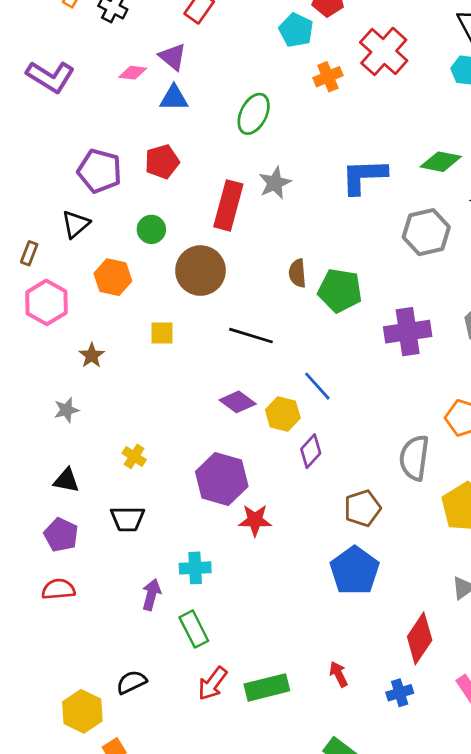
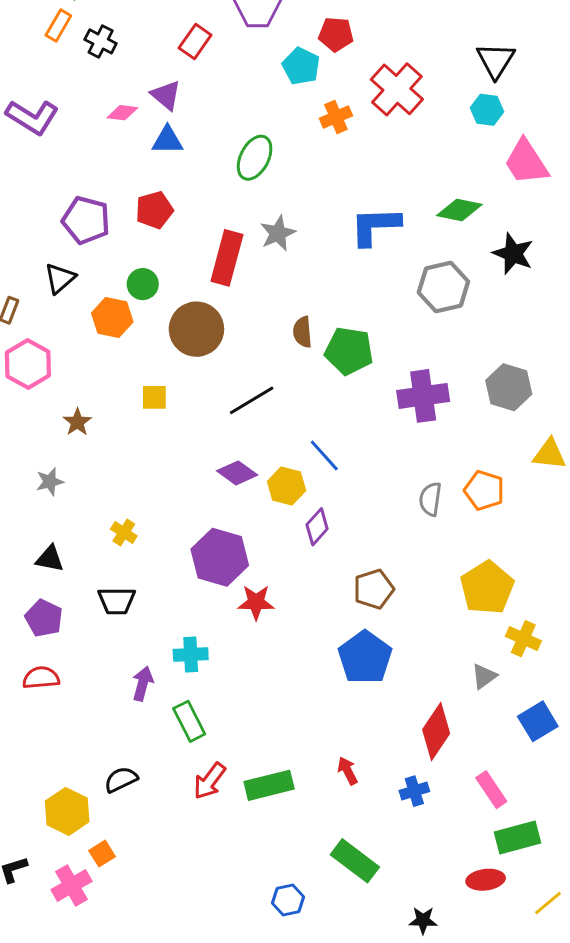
orange hexagon: (113, 277) -> (112, 317), moved
black line: (251, 336) -> (252, 400), turned -48
gray semicircle: (414, 458) -> (430, 499), moved, size x0.7

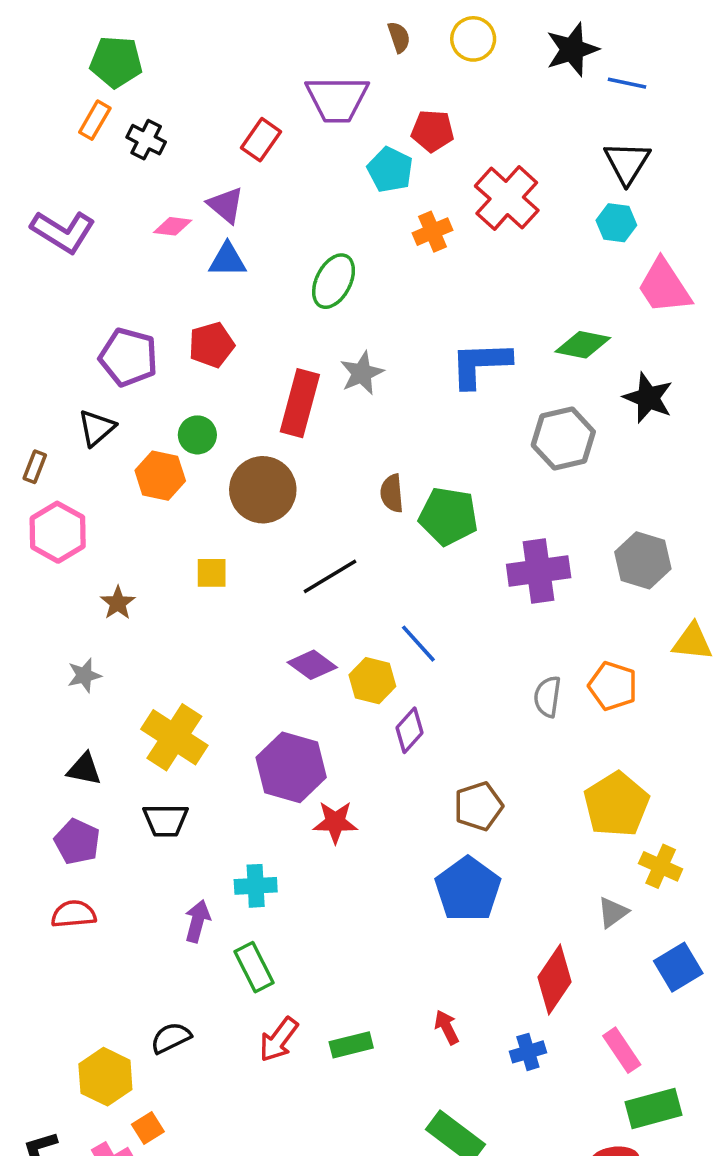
yellow cross: (124, 532) -> (174, 737), size x2.0
green rectangle: (269, 785) -> (351, 1045), size x0.7

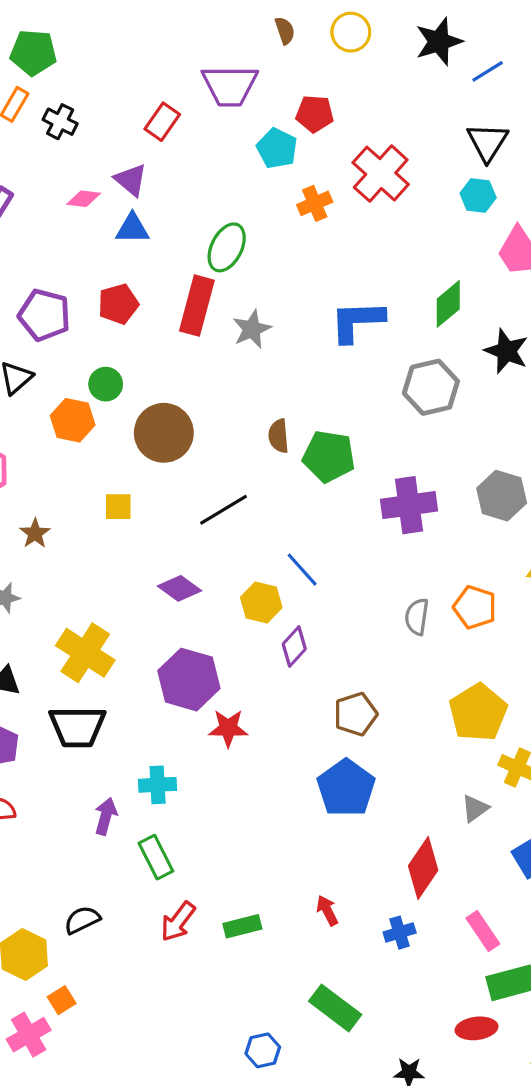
blue line: (627, 83) -> (488, 71), turned -44
green diamond: (583, 345) -> (448, 304), turned -51
red rectangle: (300, 403) -> (197, 306), moved
purple diamond: (312, 665) -> (180, 588), moved
black trapezoid: (166, 820) -> (77, 727), size x1.4

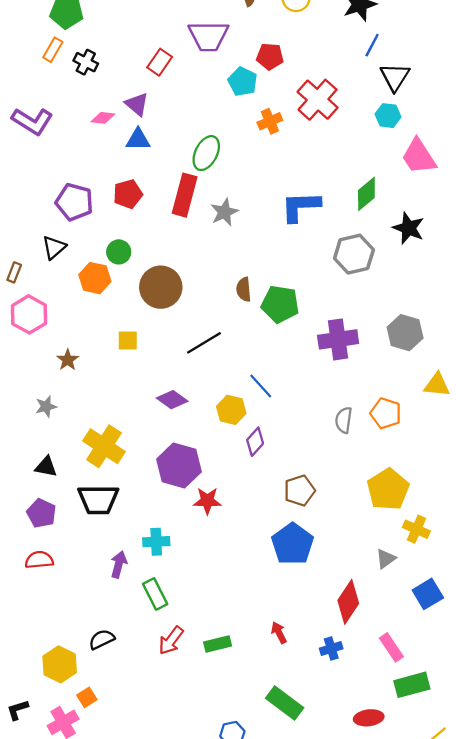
blue line: (488, 71) -> (372, 45), moved, turned -30
red ellipse: (477, 1028) -> (369, 718), moved

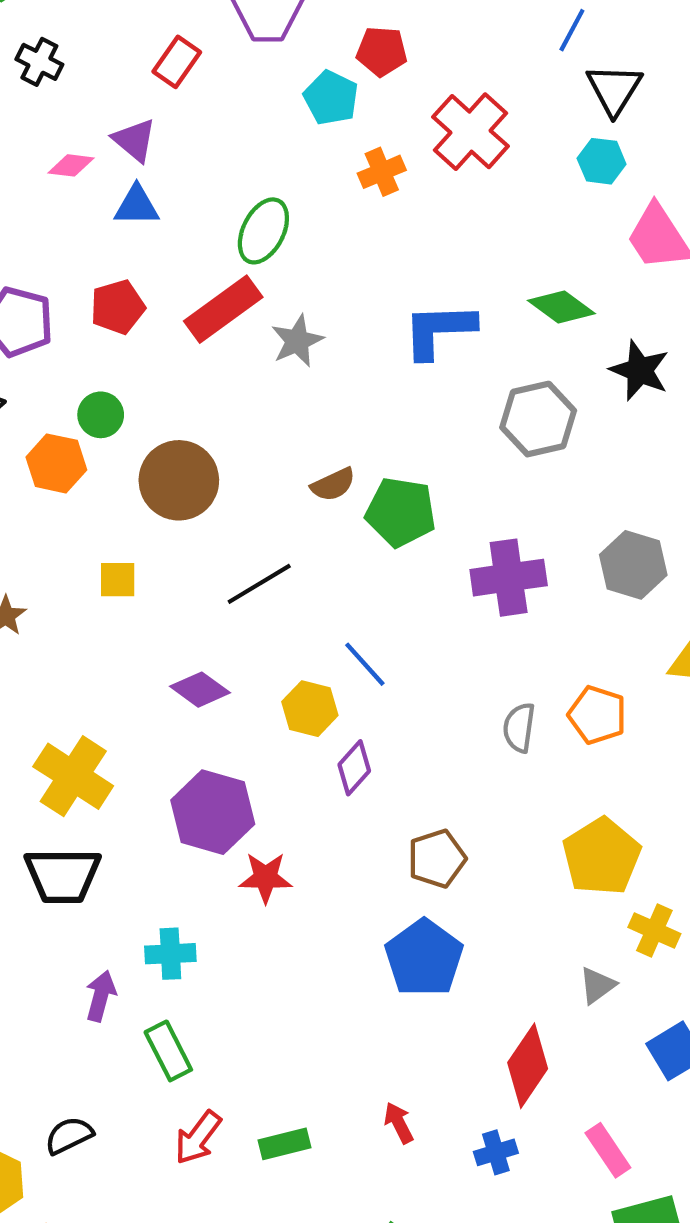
green diamond: (366, 194) -> (561, 307), turned 76
red rectangle: (185, 195) -> (223, 309), turned 39
brown semicircle: (244, 289) -> (333, 485), turned -110

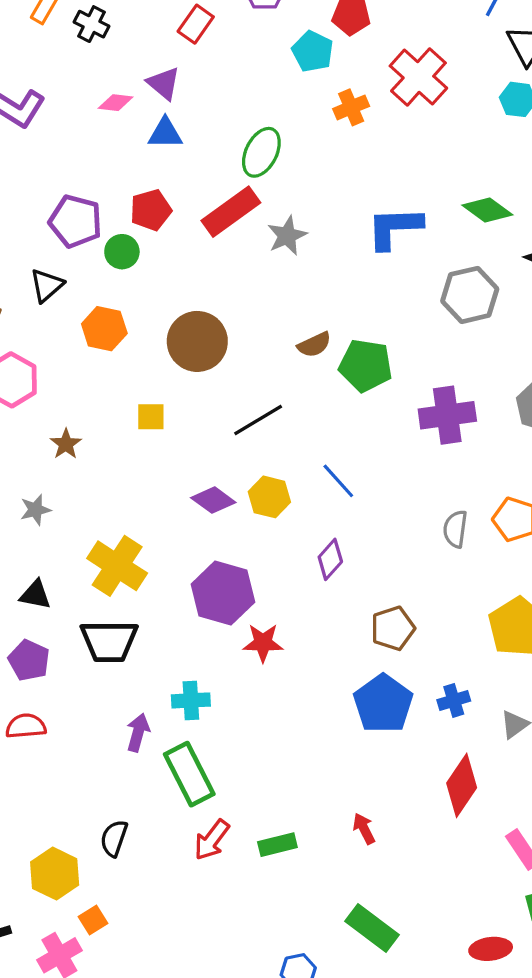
green circle: (101, 415) -> (122, 252), moved
yellow hexagon: (310, 709) -> (269, 497), moved
green rectangle: (168, 1051) -> (189, 774), size x1.4
black semicircle: (69, 1135) -> (114, 838), turned -45
blue cross: (496, 1152) -> (454, 700), moved

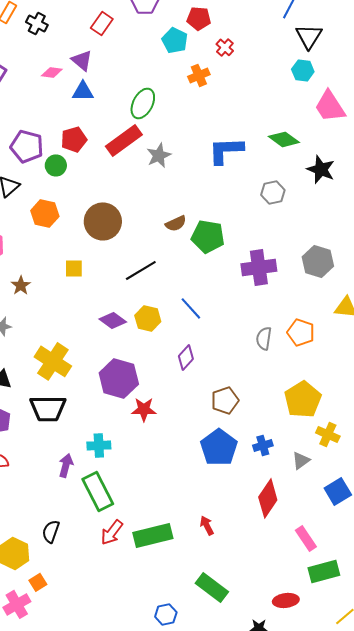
red cross: (418, 77) -> (225, 47), moved, size x0.5
gray hexagon: (470, 295) -> (273, 192), size x0.7
green rectangle: (277, 845) -> (153, 535), size x1.6

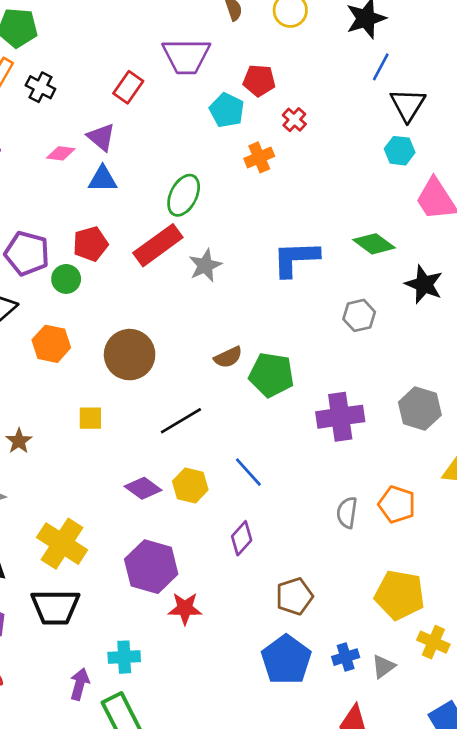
yellow pentagon: (303, 399) -> (400, 595), turned -30
gray triangle: (301, 460) -> (383, 666), moved

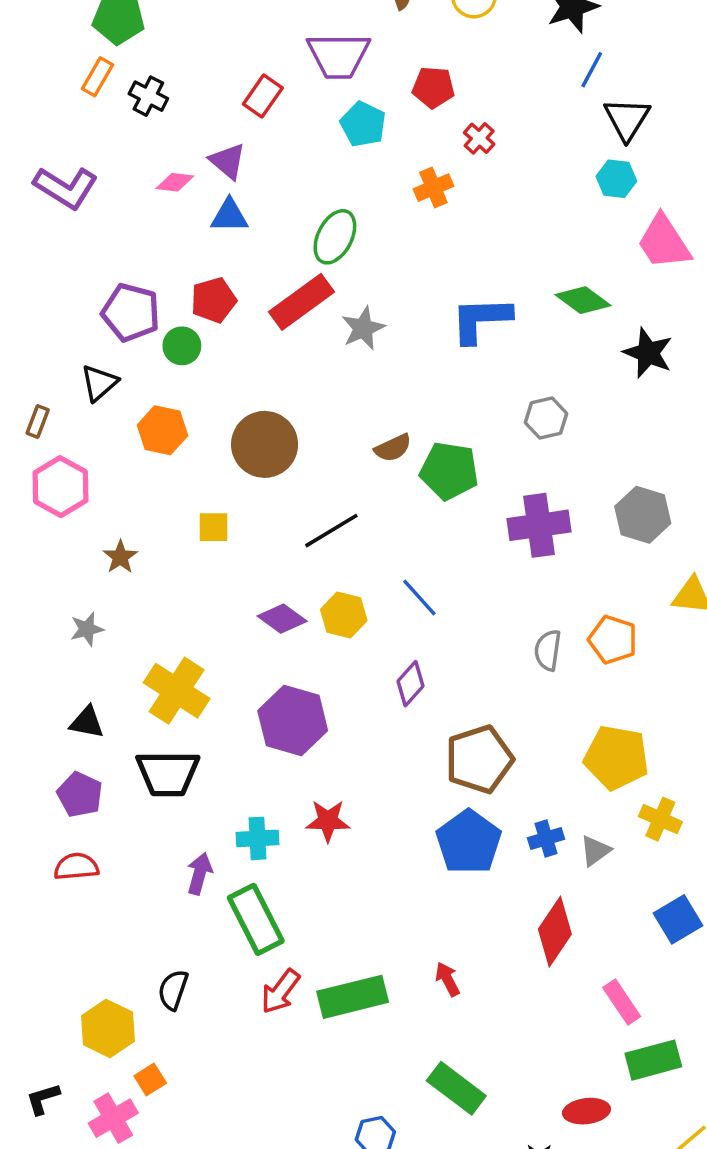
cyan pentagon: (227, 110) -> (363, 124), moved
gray hexagon: (359, 315) -> (546, 418), moved
brown pentagon: (294, 596) -> (479, 759), size x1.4
red star: (185, 608) -> (328, 821), moved

